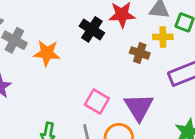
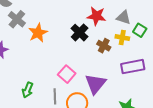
black cross: (92, 29) -> (80, 33), moved
orange star: (47, 53) -> (38, 33), turned 30

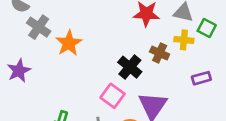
black cross: (80, 33) -> (130, 67), moved
purple rectangle: (133, 67) -> (201, 78), size x0.6

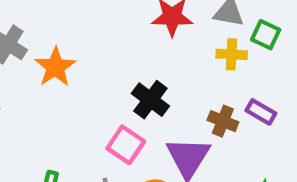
brown cross: (160, 53) -> (223, 121), moved
purple rectangle: (201, 78) -> (261, 112), turned 48

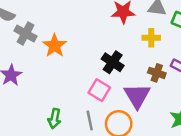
yellow cross: (232, 54) -> (151, 38), moved

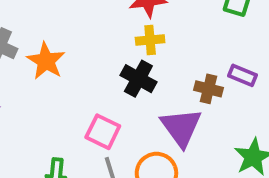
yellow cross: (151, 38) -> (150, 40), moved
pink square: (99, 90) -> (103, 132), moved

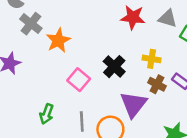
yellow cross: (150, 40) -> (152, 59), moved
pink square: (103, 132) -> (79, 80), moved

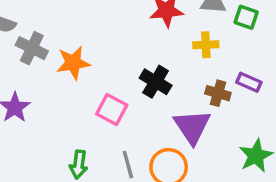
orange star: (58, 40) -> (73, 63), turned 30
yellow cross: (152, 59) -> (206, 45), moved

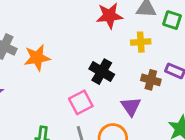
pink square: (112, 109) -> (81, 102), moved, turned 35
purple triangle: (192, 127) -> (131, 106), size x0.7

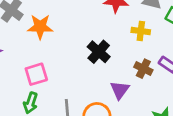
pink square: (81, 102) -> (36, 74), moved

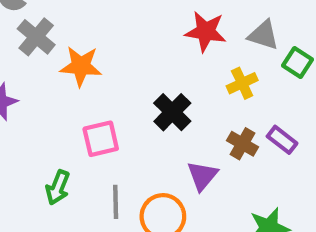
yellow cross: (141, 31) -> (242, 83), turned -36
pink square: (36, 74) -> (101, 139), moved

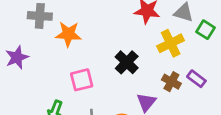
gray cross: (36, 37) -> (40, 16), turned -35
yellow cross: (242, 83) -> (171, 43), size x1.4

